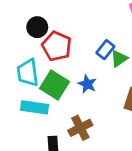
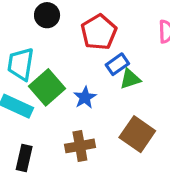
red pentagon: (57, 46) -> (99, 32), moved
brown cross: (80, 128) -> (80, 146), moved

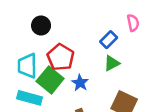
red pentagon: (99, 32) -> (61, 57), moved
blue rectangle: (117, 64) -> (109, 40), moved

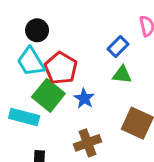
green triangle: (112, 63) -> (122, 75), turned 35
cyan trapezoid: (27, 66) -> (31, 62), moved, turned -30

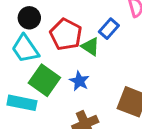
red pentagon: (61, 68) -> (66, 34), moved
green triangle: (122, 75) -> (90, 46), moved, turned 30

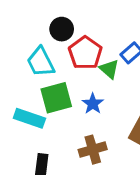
black circle: (29, 18) -> (62, 29), moved
green square: (44, 80) -> (56, 98), turned 32

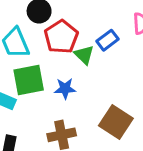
blue star: (93, 104) -> (65, 89), turned 30

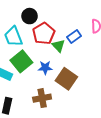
green square: (29, 80) -> (21, 61), turned -30
brown square: (116, 122) -> (66, 79), moved

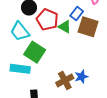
blue star: (45, 68) -> (81, 77), moved
brown square: (66, 79) -> (88, 27), moved

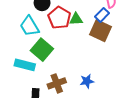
blue rectangle: (77, 14) -> (102, 15), moved
green triangle: (65, 27) -> (76, 19), moved, turned -40
brown cross: (65, 80) -> (57, 83), moved

